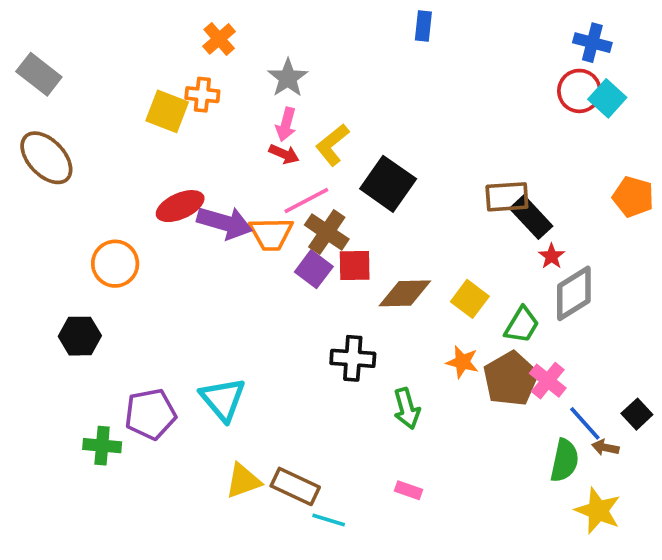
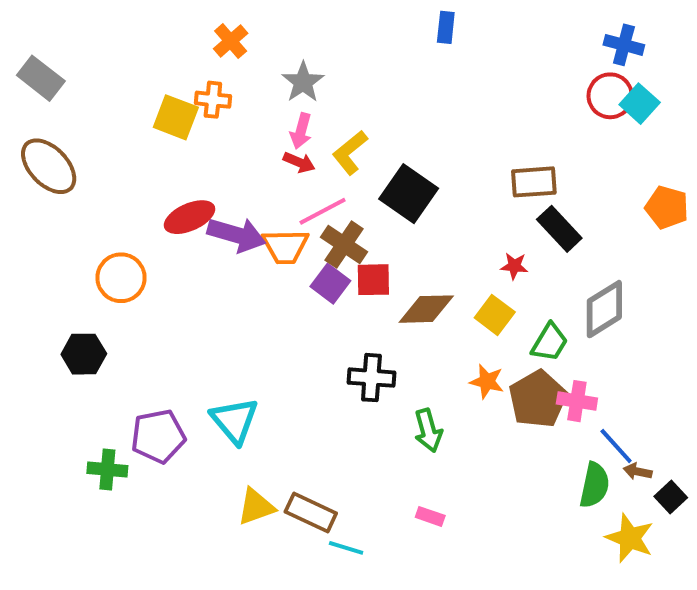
brown rectangle: (507, 197) -> (534, 182), moved
red star: (552, 256) -> (514, 266), moved, turned -30
pink cross: (548, 381) -> (577, 401), turned -30
black square: (637, 414) -> (671, 497), moved

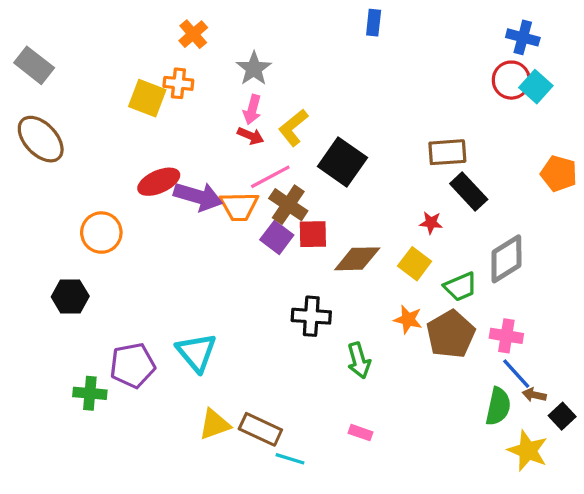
green trapezoid: (550, 342) -> (460, 287), turned 36
pink cross: (577, 401) -> (506, 336), moved

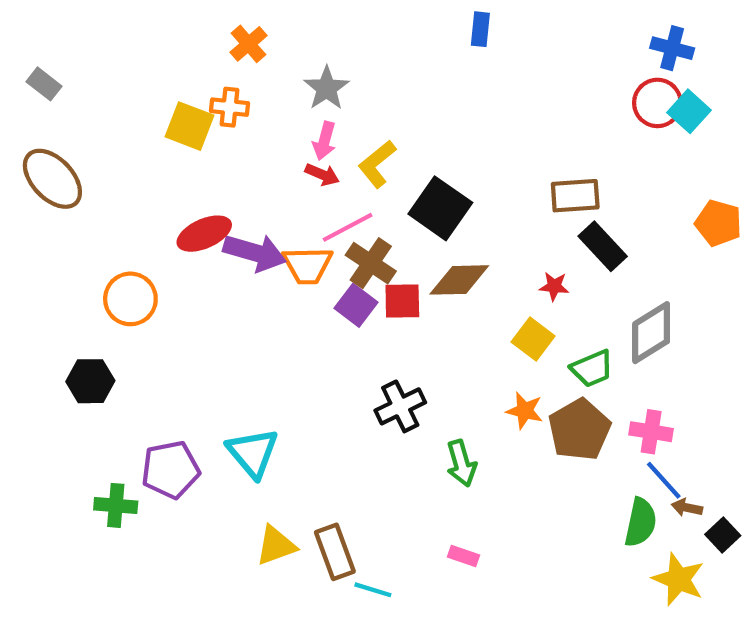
gray rectangle: (34, 65) -> (44, 84), size x0.7
brown diamond: (357, 259) -> (459, 280), moved
black cross: (311, 316) -> (400, 406), turned -30
brown rectangle: (260, 429) -> (335, 552), turned 45

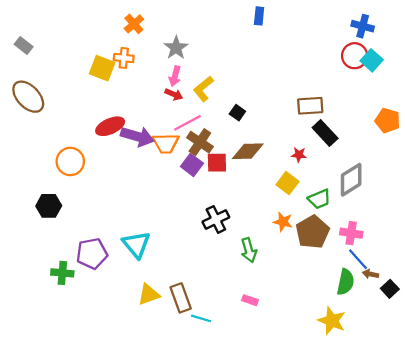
black square: (440, 208) -> (237, 113), size x0.5
yellow star: (678, 579) -> (332, 321), moved

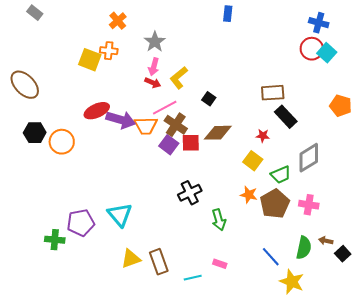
gray rectangle: (24, 45) -> (35, 13), moved
black hexagon: (49, 206) -> (35, 133), moved
blue line: (358, 259) -> (271, 257), moved
cyan line: (201, 318) -> (193, 278), moved, turned -30

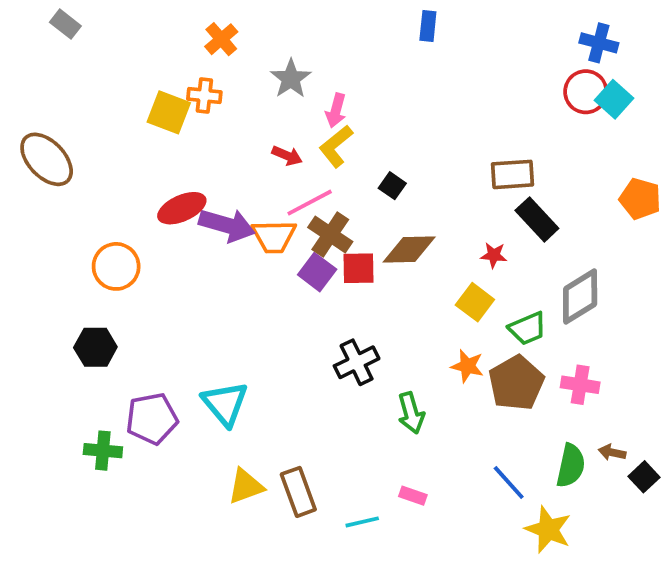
pink arrow: (154, 67) -> (336, 111), moved
black hexagon: (35, 133) -> (95, 347), moved

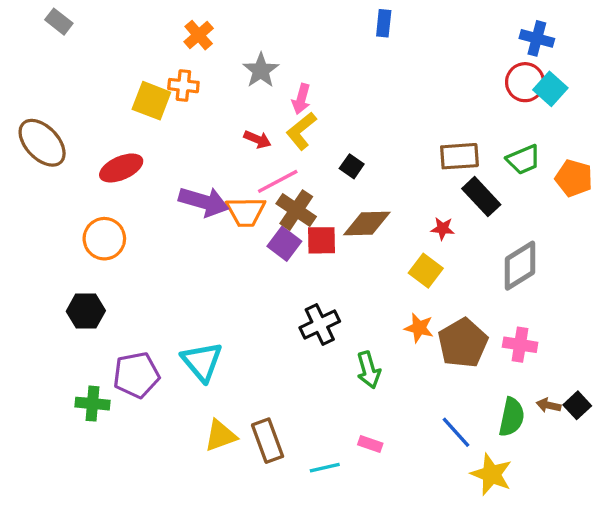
red ellipse: (182, 208) -> (121, 168), moved
green trapezoid: (528, 328) -> (523, 160), moved
black square: (644, 477) -> (577, 405), moved

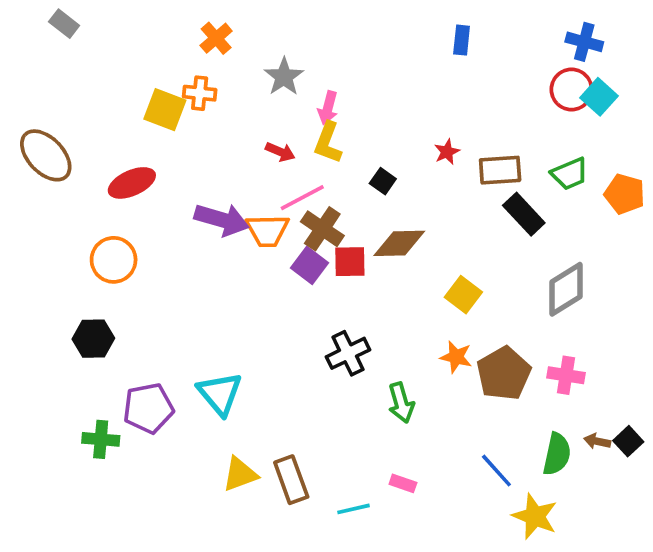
blue rectangle: (384, 23) -> (462, 40), moved
yellow L-shape: (301, 131) -> (328, 143), turned -30
red star: (443, 229) -> (447, 152), moved, turned -30

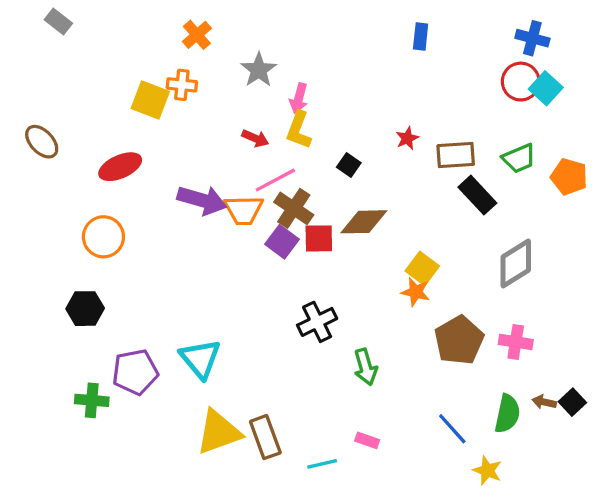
brown ellipse: (46, 155) -> (42, 142), size x0.7
orange star: (456, 357) -> (416, 292), moved
yellow triangle: (240, 474) -> (219, 432), size x1.4
yellow star: (535, 516) -> (487, 470), size x0.7

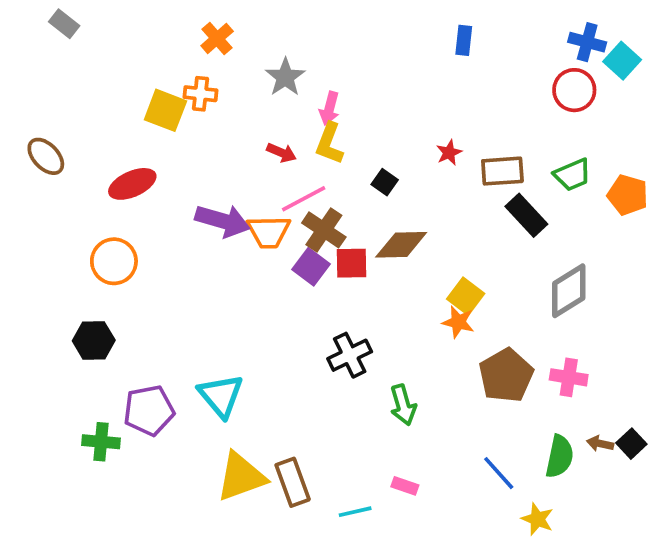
cyan square: (546, 88) -> (622, 61), moved

